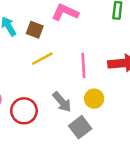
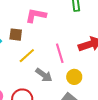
gray arrow: (62, 102) -> (44, 75), moved

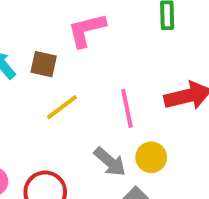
pink L-shape: (36, 15) -> (87, 30), turned -30
gray arrow: (44, 75) -> (110, 162), moved

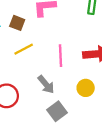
yellow circle: (151, 157) -> (86, 88), moved

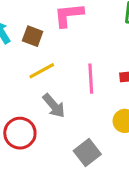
gray arrow: (46, 84) -> (54, 106), moved

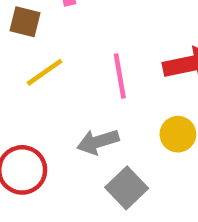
gray arrow: (54, 106) -> (98, 142), moved, turned 120

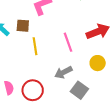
yellow line: (45, 72) -> (35, 46), turned -54

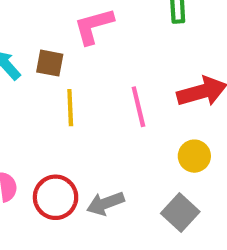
gray arrow: (63, 72) -> (105, 203), moved
gray square: (79, 90) -> (180, 213), moved

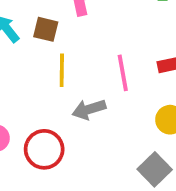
gray arrow: (105, 203) -> (89, 109), moved

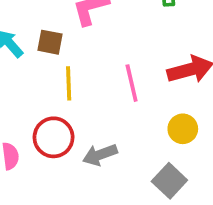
gray arrow: (89, 109) -> (100, 155), moved
red circle: (44, 149) -> (54, 137), moved

